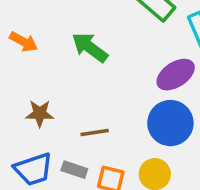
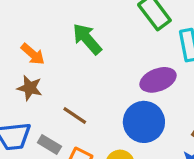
orange arrow: (24, 42) -> (33, 54), moved
brown line: (95, 132) -> (75, 115), turned 30

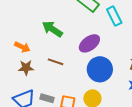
purple ellipse: (158, 80) -> (89, 43), moved
brown line: (75, 115) -> (56, 62), moved

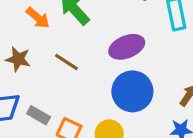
orange arrow: (22, 47) -> (38, 18), moved

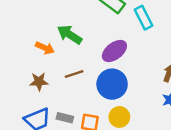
brown line: (66, 62) -> (74, 74), turned -36
blue circle: (132, 91) -> (112, 84), moved

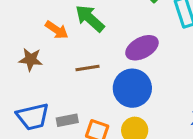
brown star: (39, 82) -> (31, 60), moved
gray rectangle: (65, 118) -> (67, 120), turned -35

